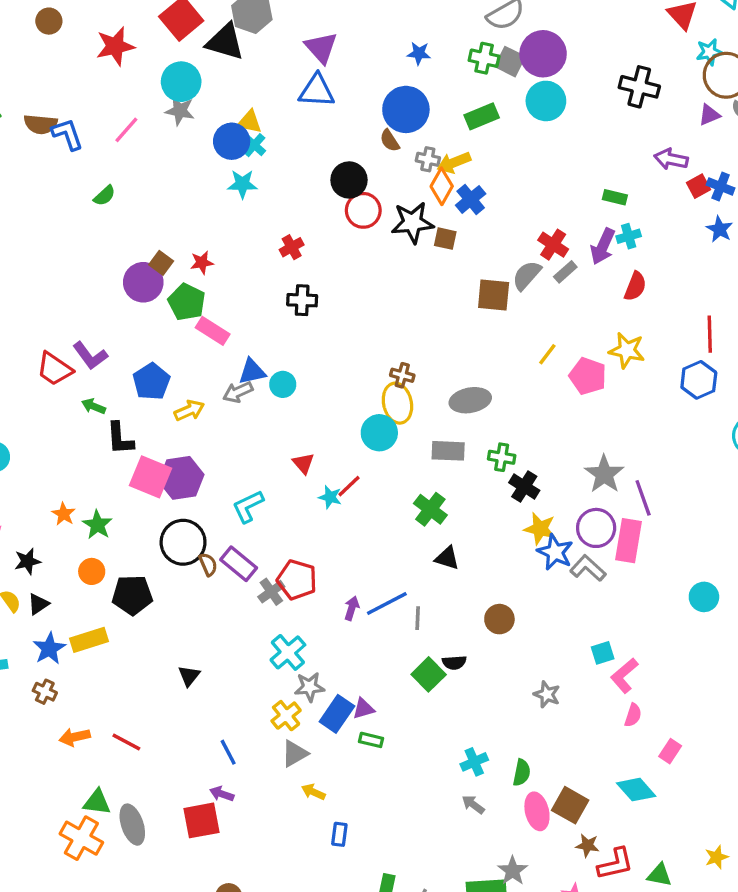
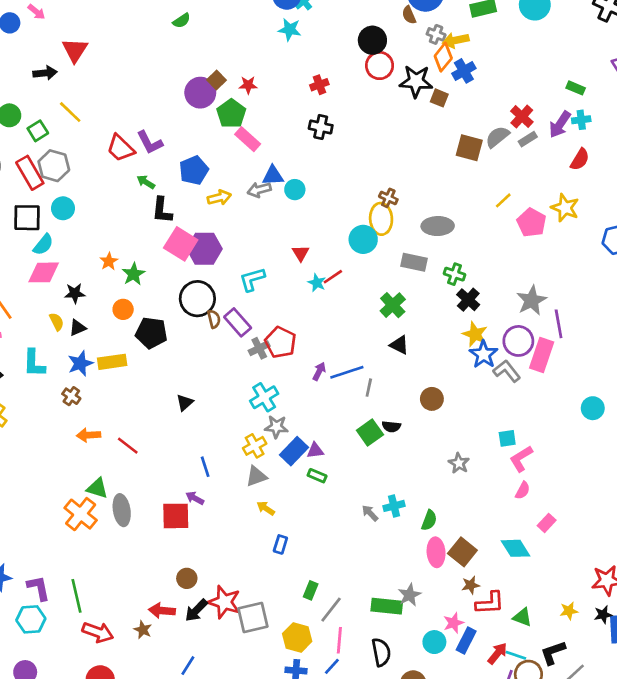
gray arrow: (473, 805) -> (370, 513), moved
brown star: (587, 845) -> (471, 585), turned -30

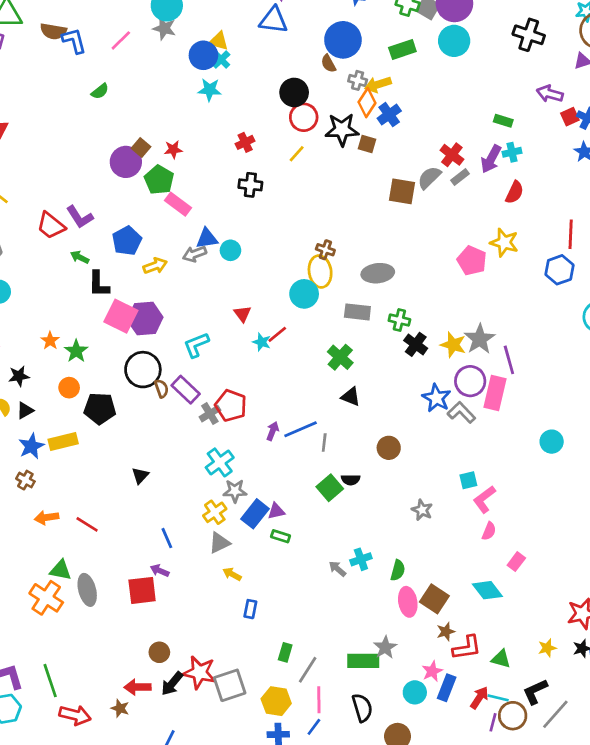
yellow line: (503, 200) -> (297, 154), moved
yellow star: (475, 334) -> (453, 345), moved

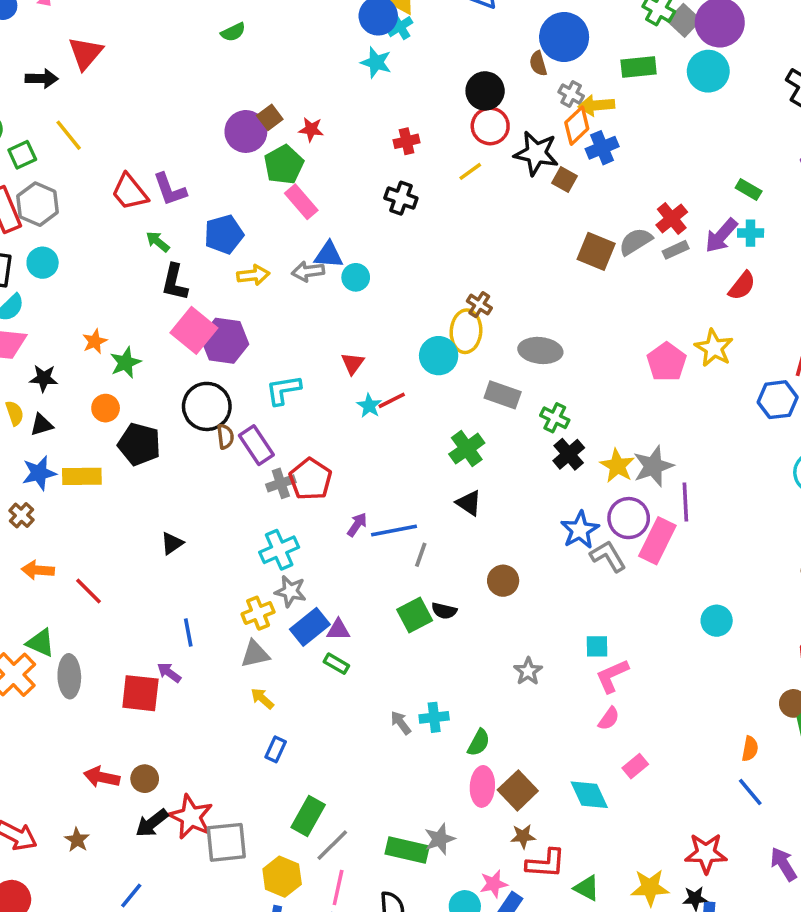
yellow star: (547, 648) -> (650, 888), size x1.5
green rectangle: (285, 652) -> (308, 816), size x1.5
red arrow: (137, 687) -> (102, 777), moved

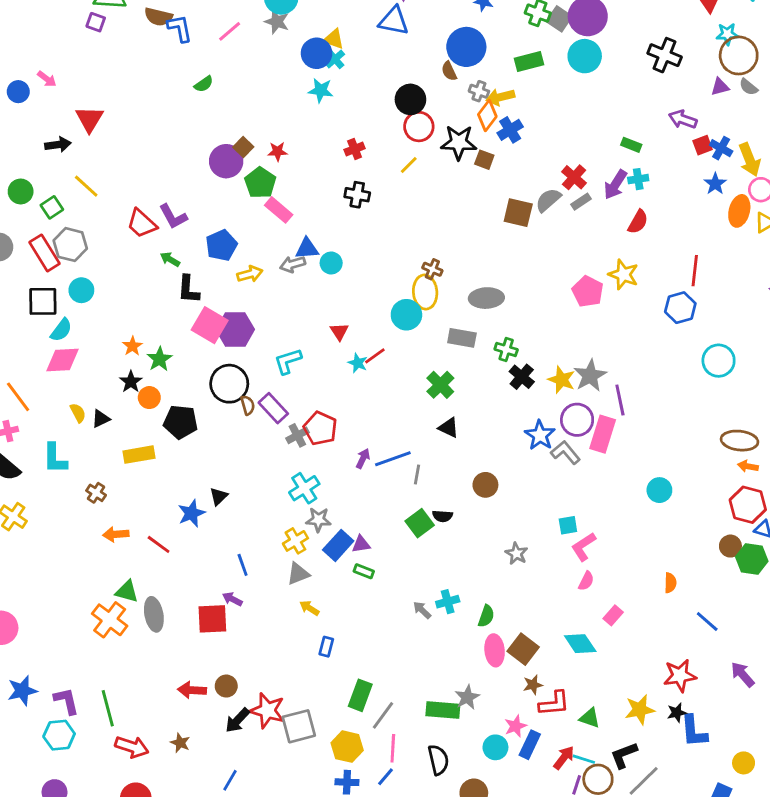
black star: (44, 378) -> (131, 382), moved, turned -30
blue star: (39, 473) -> (191, 513), moved
orange semicircle: (750, 749) -> (670, 583), moved

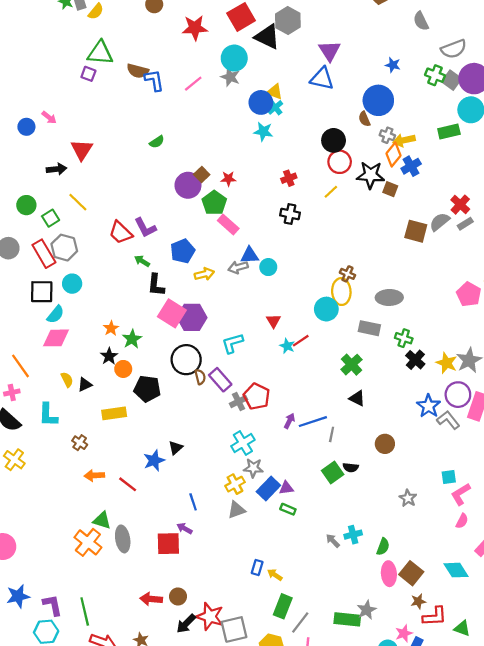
green rectangle: (529, 62) -> (449, 132), moved
green semicircle: (204, 84) -> (157, 142), moved
yellow arrow: (309, 608) -> (275, 575), moved

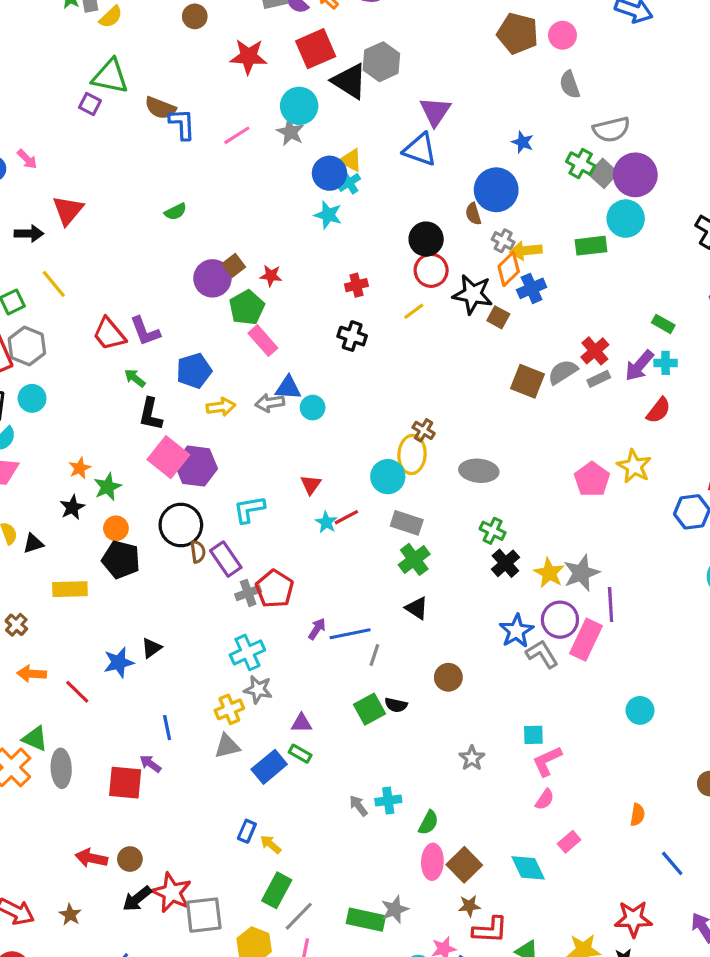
gray rectangle: (369, 328) -> (407, 523), moved
orange circle: (123, 369) -> (116, 528), moved
blue rectangle: (268, 488) -> (269, 767), moved

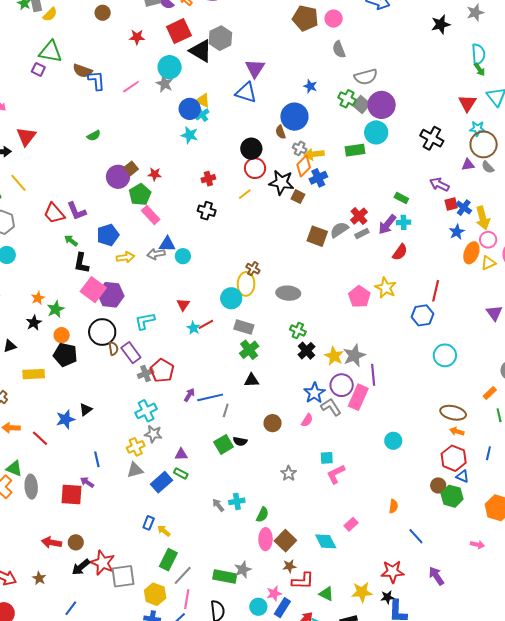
red star: (248, 57) -> (137, 37), size x0.7
black triangle: (417, 608) -> (251, 380), turned -35
pink semicircle: (545, 799) -> (307, 420), moved

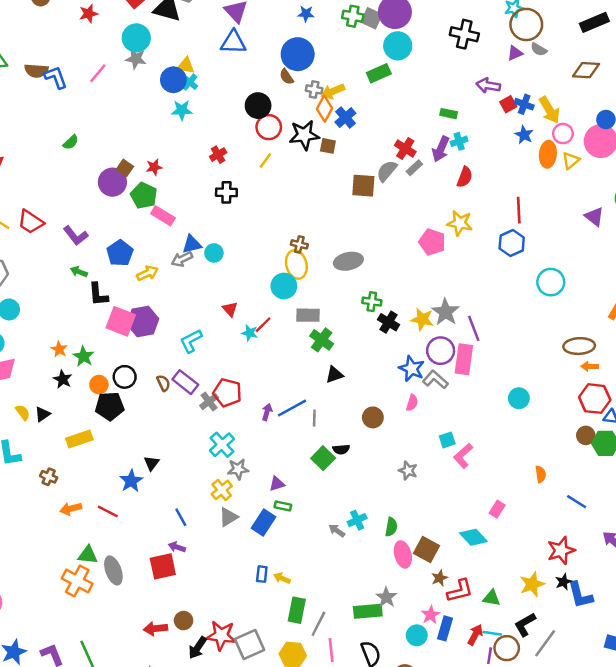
red trapezoid: (54, 213) -> (31, 222), moved
black circle: (102, 332) -> (125, 377), moved, size x0.7

